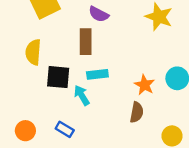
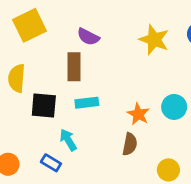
cyan arrow: (82, 95) -> (68, 140), moved

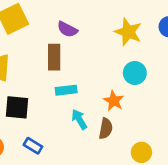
black square: (44, 106) -> (17, 107), moved
cyan circle: (174, 107) -> (135, 73), moved
cyan arrow: (68, 140) -> (79, 119), moved

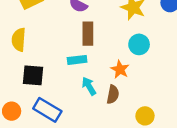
brown rectangle: (54, 57) -> (88, 34), moved
blue rectangle: (33, 146) -> (47, 110), size x1.6

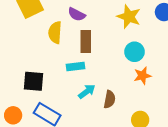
yellow semicircle: (19, 40) -> (55, 32), moved
orange star: (120, 69) -> (142, 76), moved, turned 30
cyan arrow: (89, 86) -> (87, 91), turned 84

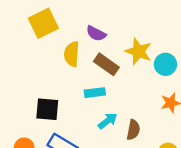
yellow star: (129, 17) -> (138, 51), moved
brown rectangle: (86, 42) -> (106, 64), turned -55
cyan circle: (134, 52) -> (165, 64), moved

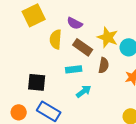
brown semicircle: (133, 130) -> (104, 65), moved

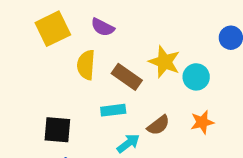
purple semicircle: (75, 23) -> (103, 27), moved
brown semicircle: (104, 65) -> (158, 125), moved, turned 42

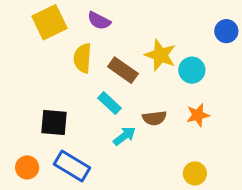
cyan rectangle: (113, 110) -> (109, 103), turned 50
brown semicircle: (158, 125) -> (154, 118), turned 30

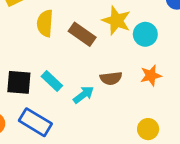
cyan rectangle: (109, 103) -> (52, 81), moved

